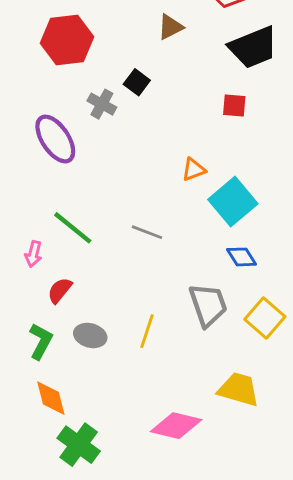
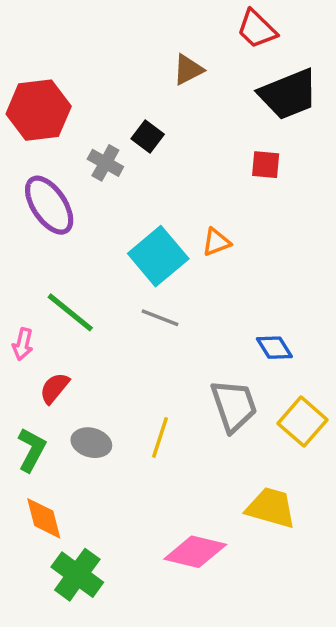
red hexagon: (67, 40) -> (39, 110), moved
cyan square: (233, 202) -> (158, 256), moved

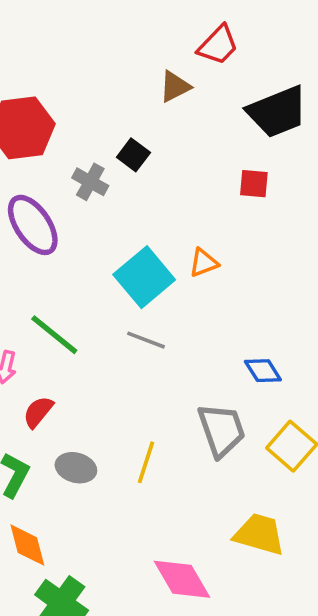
red trapezoid: (257, 29) -> (218, 45), moved, turned -90
pink diamond: (195, 552) -> (182, 579), turned 46

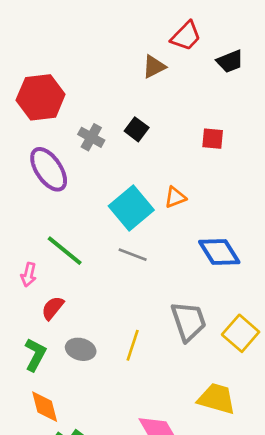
black trapezoid: (277, 112) -> (230, 61), moved, size x0.6
black square: (133, 155) -> (137, 129), moved
blue diamond: (263, 371) -> (219, 252), moved, size x1.5

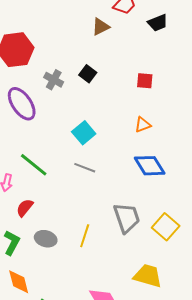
orange triangle: (175, 197) -> (143, 125), moved
cyan square: (131, 208) -> (84, 133), size x0.7

